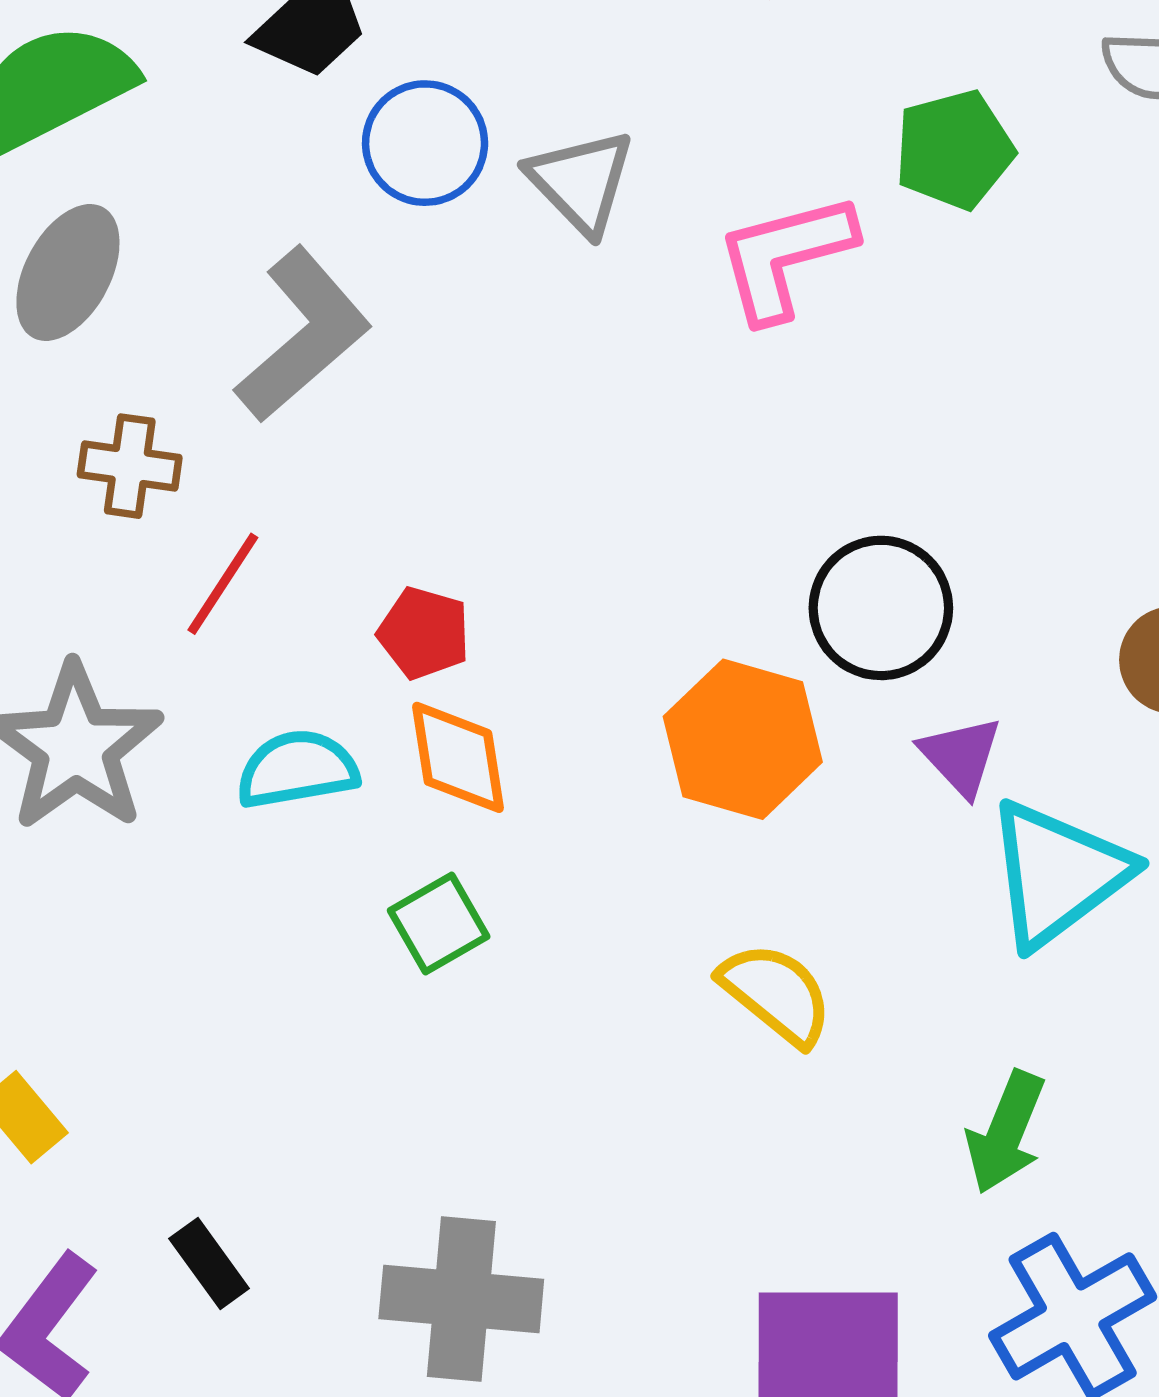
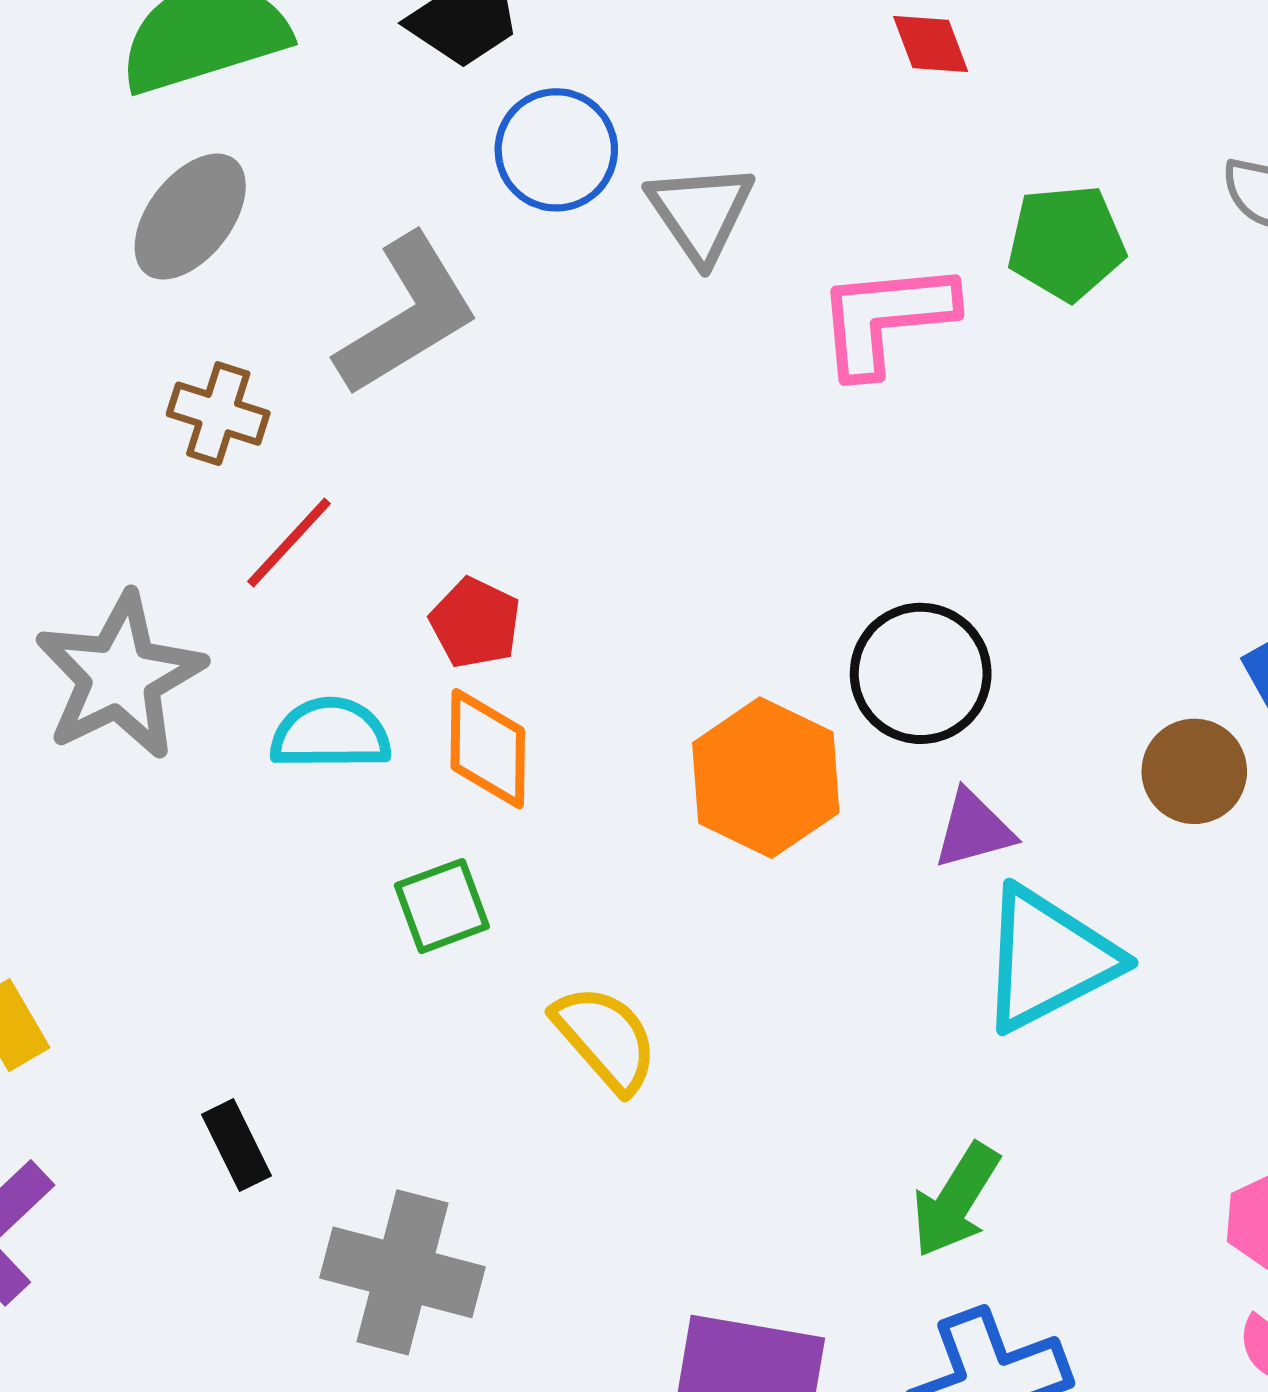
purple triangle: (961, 756) -> (974, 830), turned 48
yellow semicircle: (776, 994) -> (605, 1039), moved
black rectangle: (209, 1264) -> (236, 1145), moved

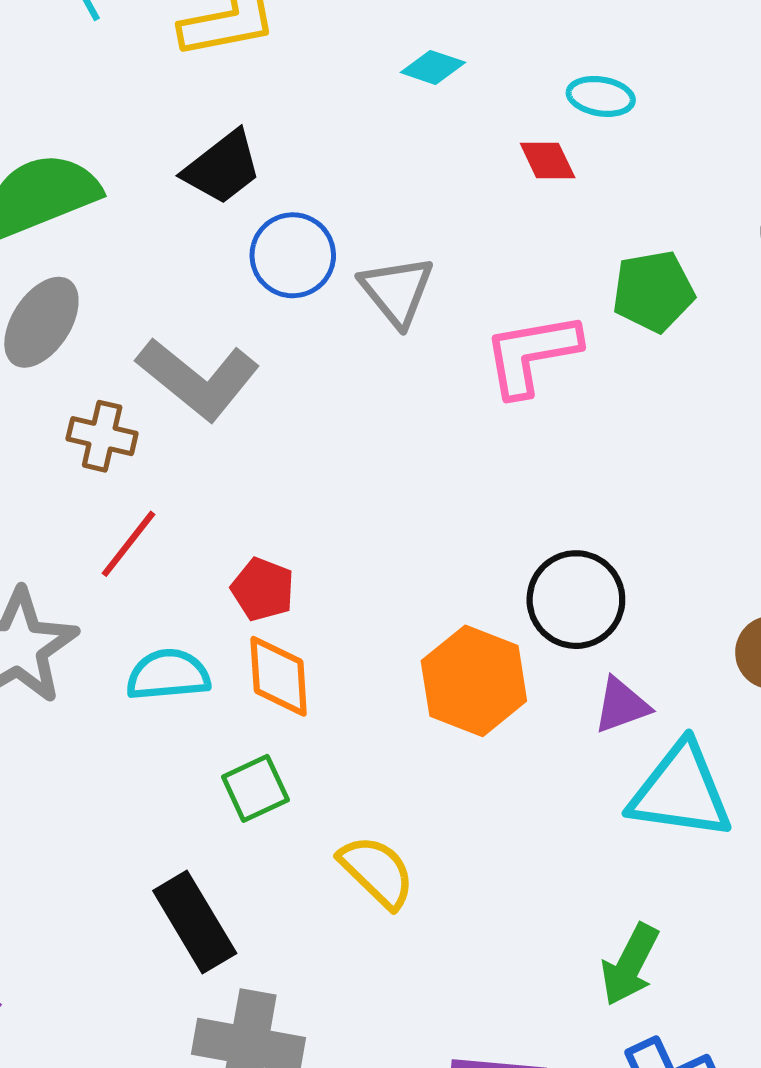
gray L-shape: (407, 315) -> (198, 379), turned 75
brown cross: (218, 414) -> (102, 436), moved
cyan triangle: (1048, 959) -> (681, 791), turned 40
black rectangle: (236, 1145) -> (195, 922), moved, size x1.6

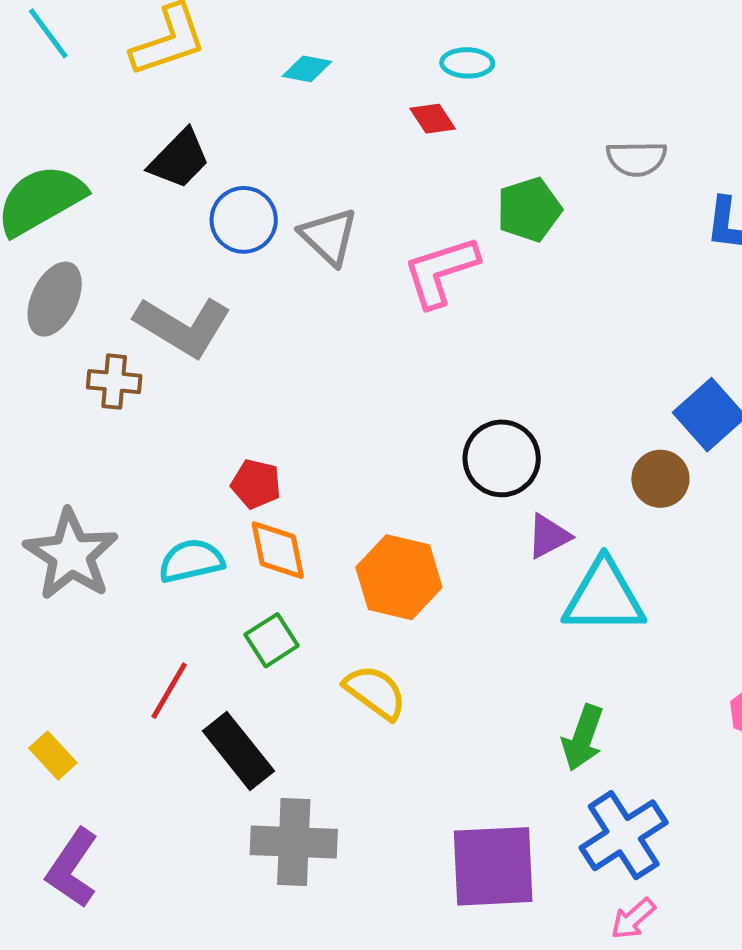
cyan diamond: (433, 67) -> (307, 69), moved
red line: (129, 544) -> (169, 691), moved
orange hexagon: (474, 681) -> (399, 577), moved

